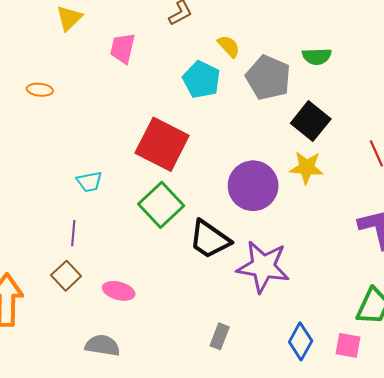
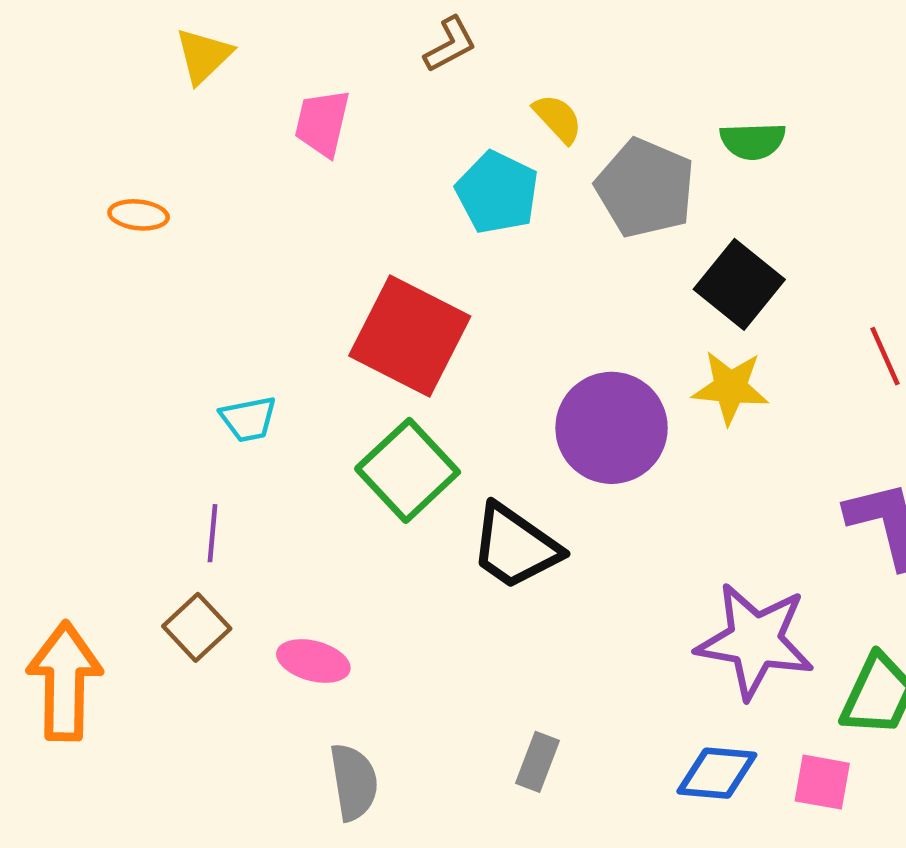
purple star: (263, 267) -> (755, 641), moved
blue diamond: (301, 341) -> (717, 773), turned 66
gray semicircle: (102, 345) -> (354, 782), moved, turned 72

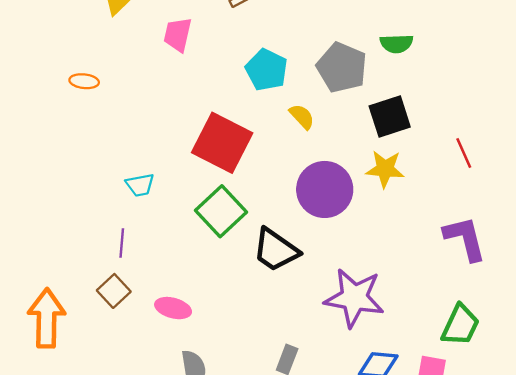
yellow semicircle: (558, 119) -> (302, 117), moved
black square: (739, 284) -> (390, 117), turned 33
purple star: (755, 641) -> (354, 298), moved

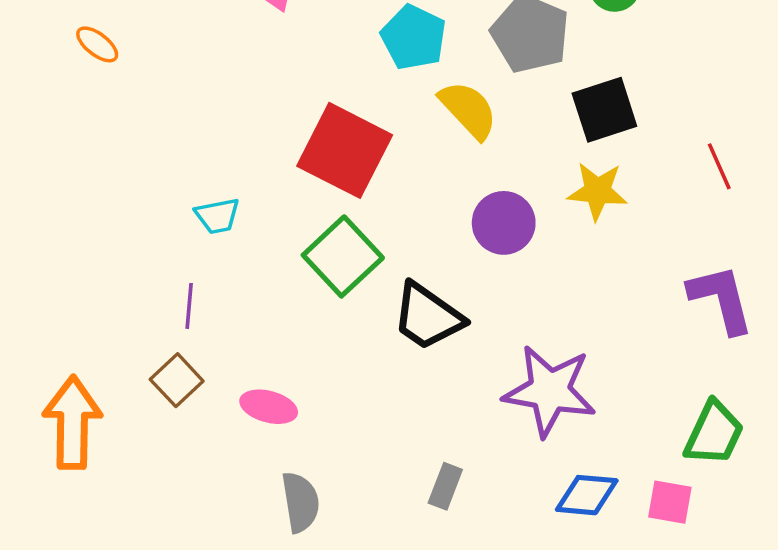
orange ellipse: (84, 81) -> (97, 44), moved, turned 32
yellow semicircle: (302, 117) -> (468, 110), size x1.5
purple circle: (325, 189) -> (504, 223), size x0.7

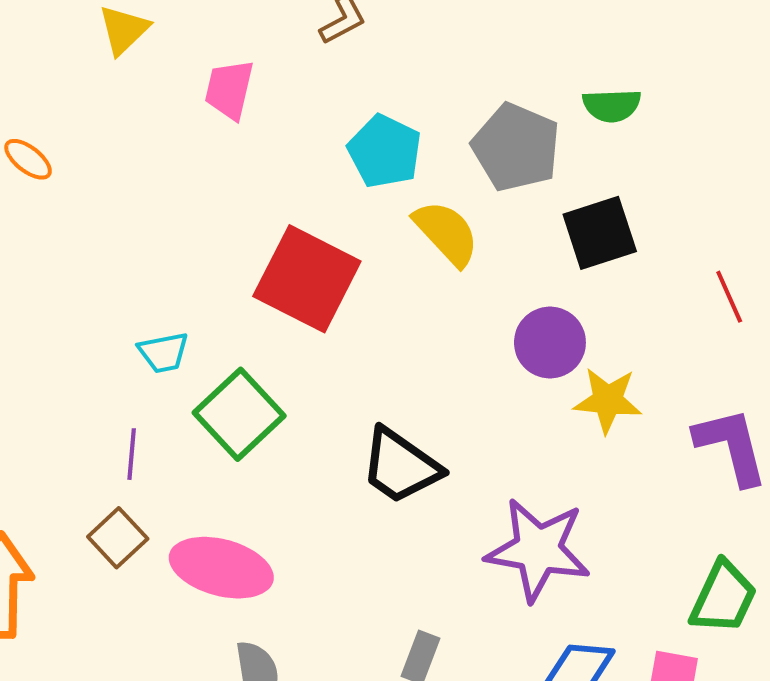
yellow star: (597, 191) -> (608, 400), moved
purple circle: (504, 223) -> (550, 343), moved
green square: (343, 256) -> (239, 414), moved
pink ellipse: (269, 407) -> (221, 568), size x1.6

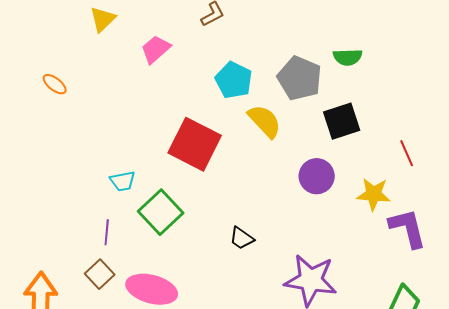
pink trapezoid: (229, 90) -> (156, 49), turned 36
yellow star: (608, 400) -> (374, 194), moved
black trapezoid: (401, 466) -> (242, 238), size x0.6

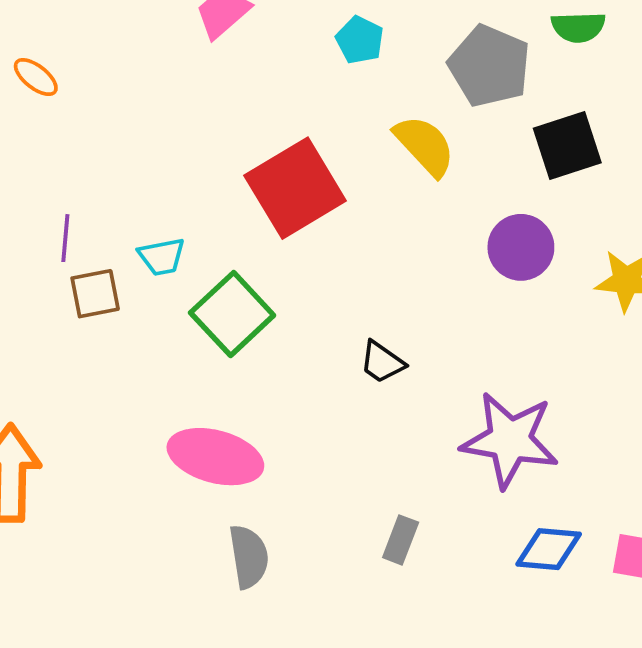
cyan pentagon: (234, 80) -> (360, 40), moved, size x0.7
red square: (195, 144) -> (295, 188), turned 32
purple line: (107, 232) -> (65, 238), moved
brown square: (100, 274) -> (95, 294), moved, turned 32

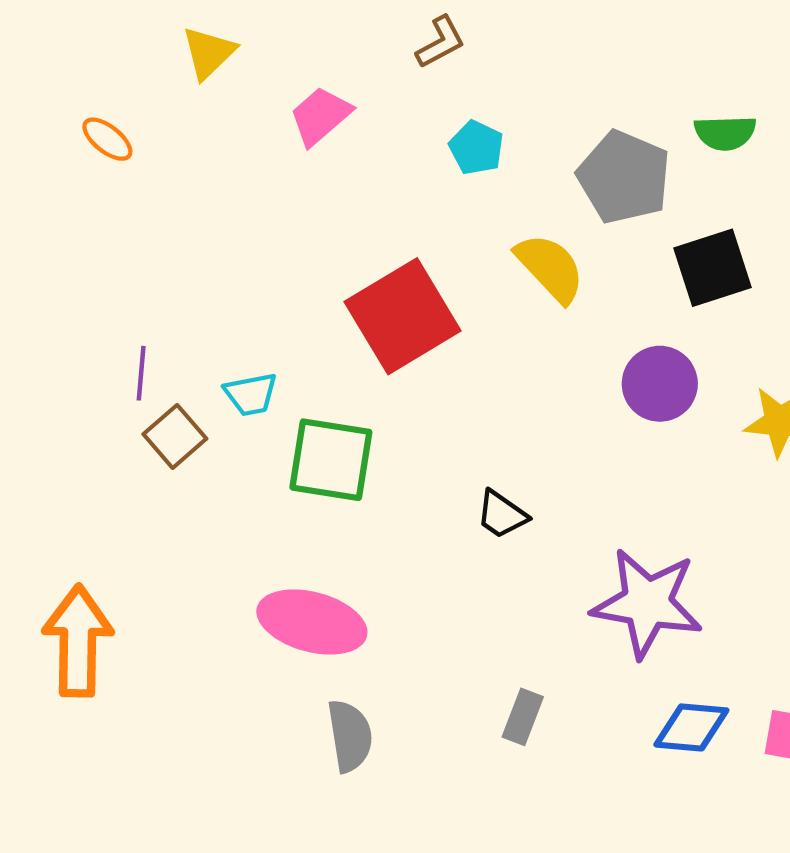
orange ellipse: (36, 77) -> (107, 139), moved
brown square: (95, 294) -> (175, 436), turned -30
green square: (232, 314) -> (331, 460), turned -38

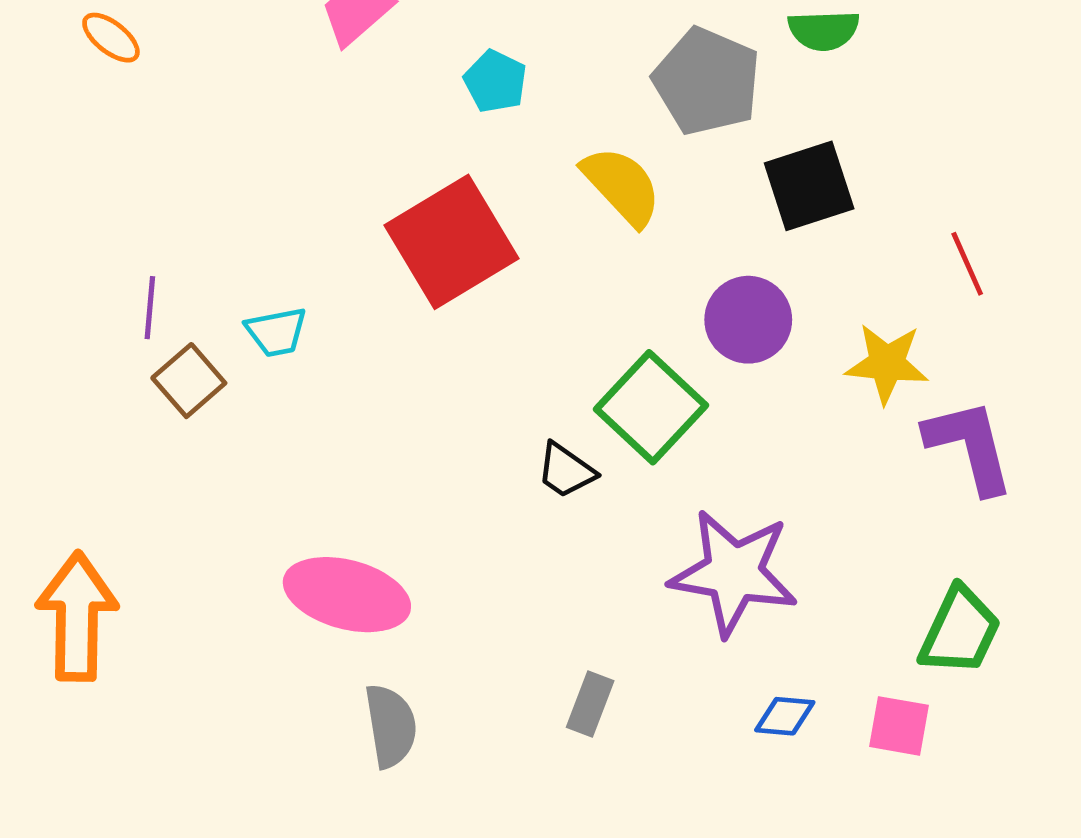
cyan pentagon: (476, 148) -> (495, 81), moved
green square: (331, 460) -> (651, 407), moved, turned 34
blue diamond: (691, 727) -> (785, 716), size x0.7

